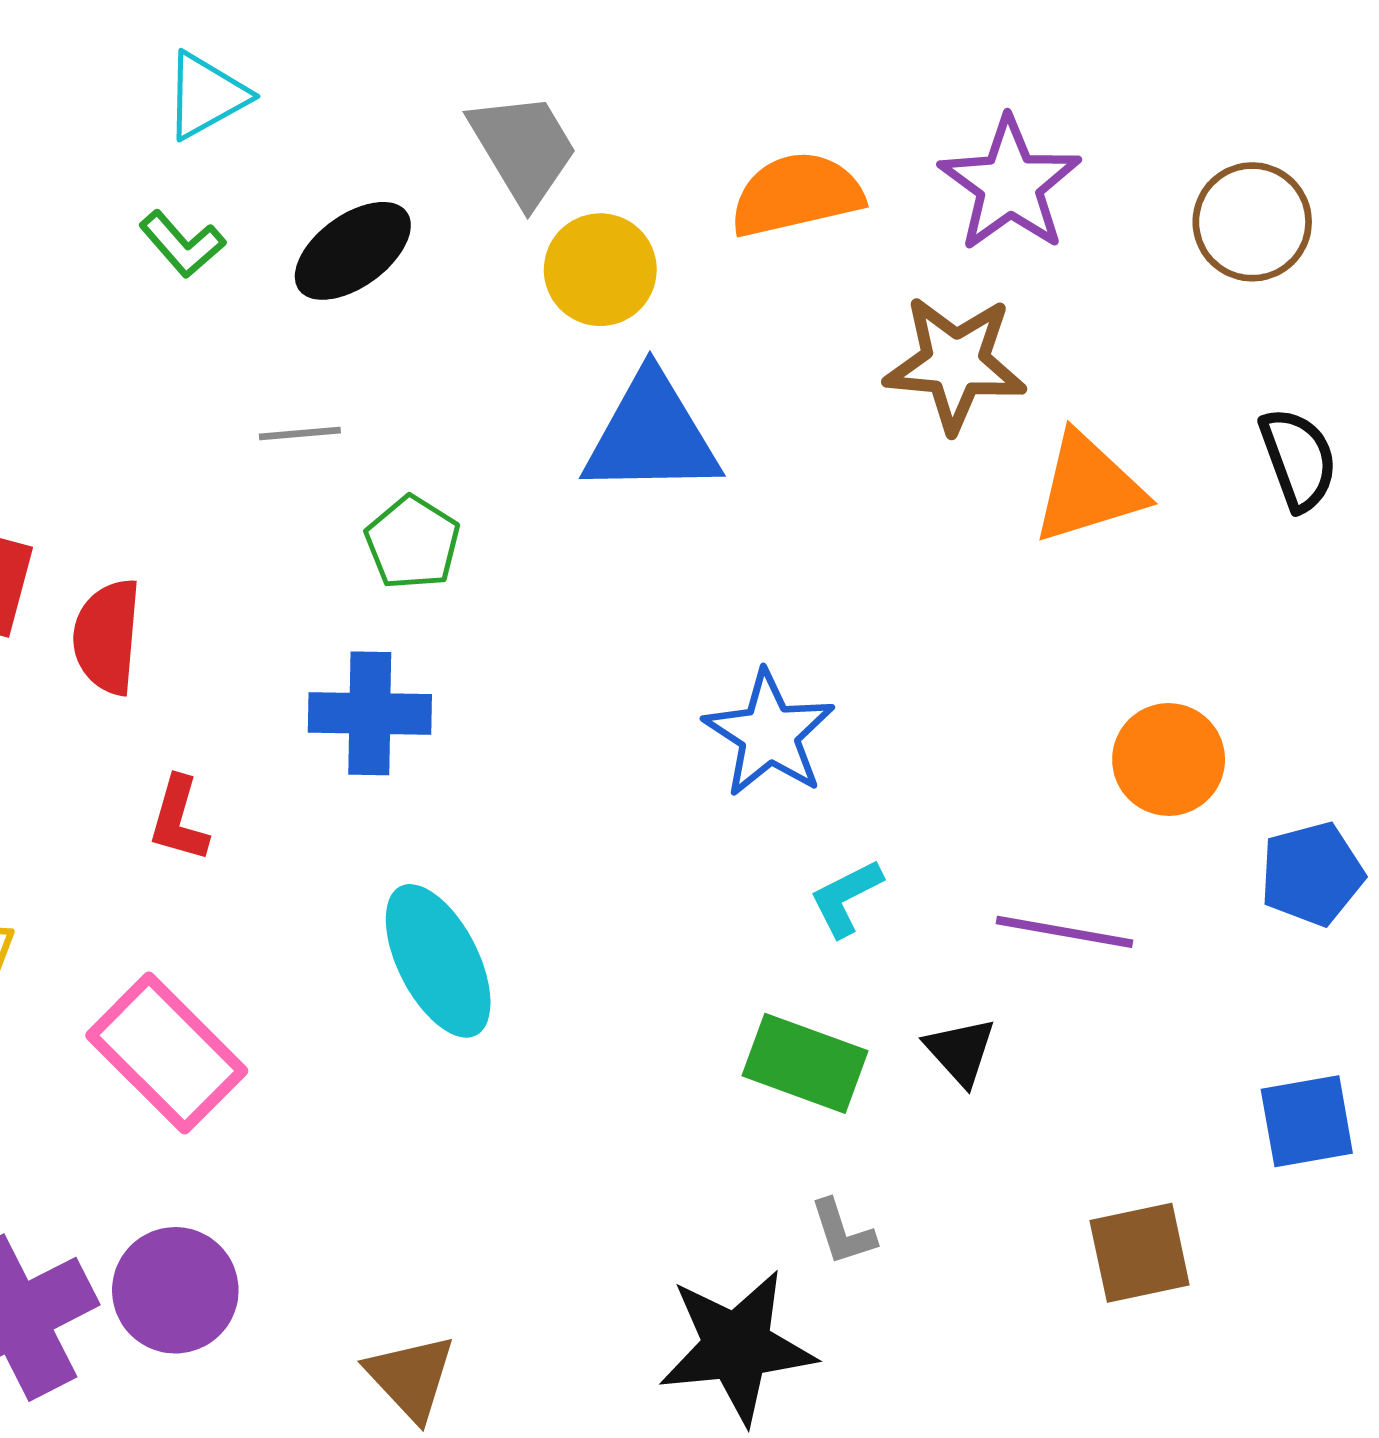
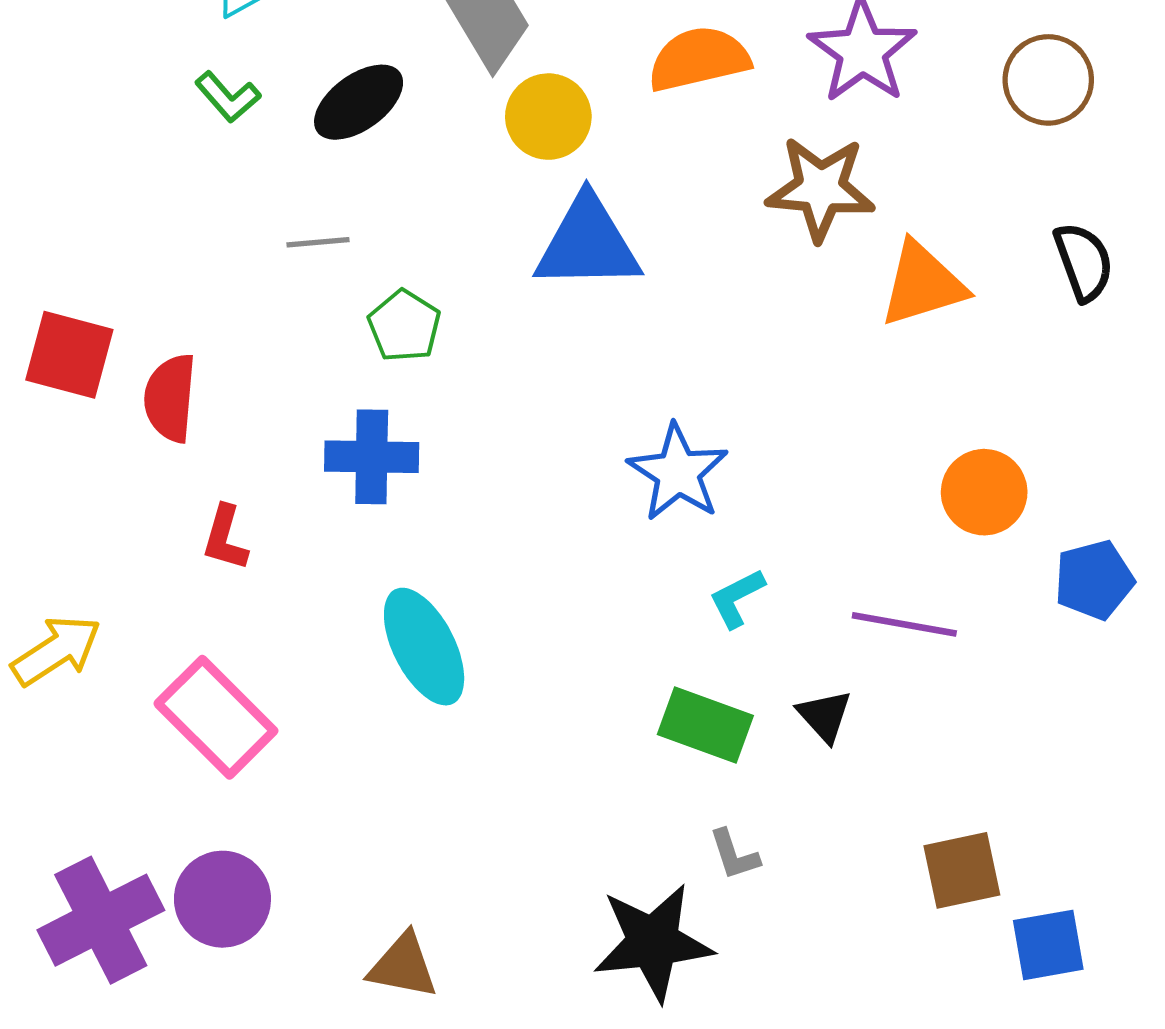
blue square: (1307, 1121) -> (1048, 945), moved
brown triangle: (411, 1377) -> (403, 966), turned -36

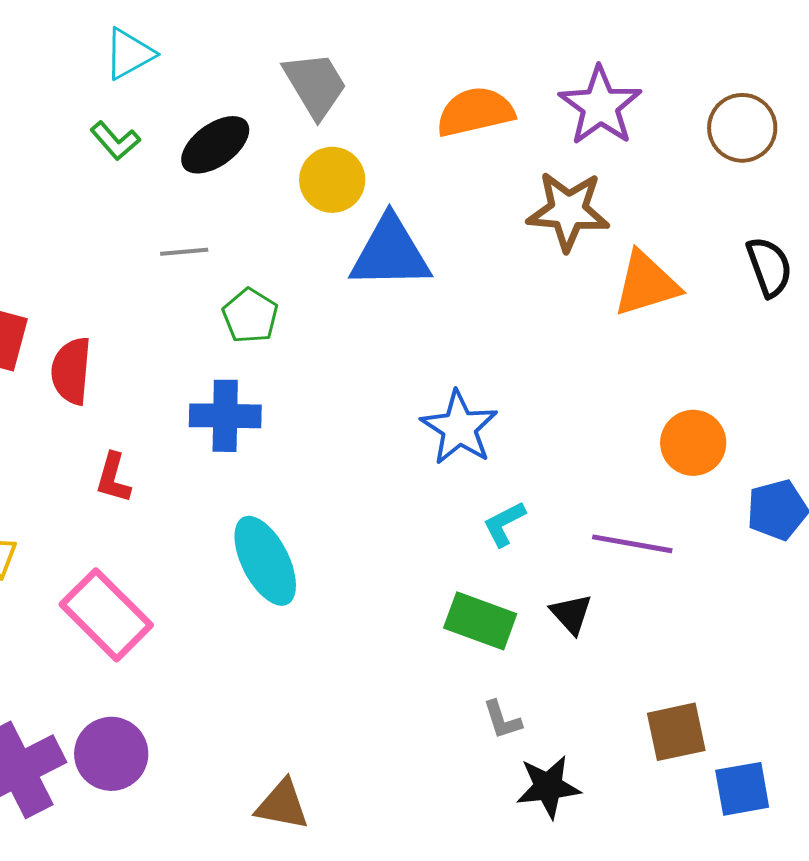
yellow circle: (548, 117) -> (332, 180), moved
black star: (653, 942) -> (548, 787), moved, size x0.7
brown triangle: (403, 966) -> (282, 805), moved

